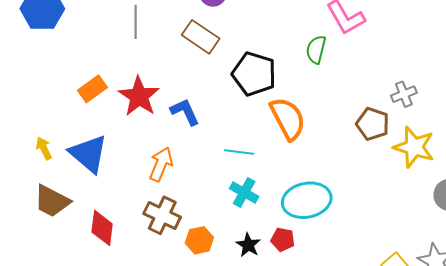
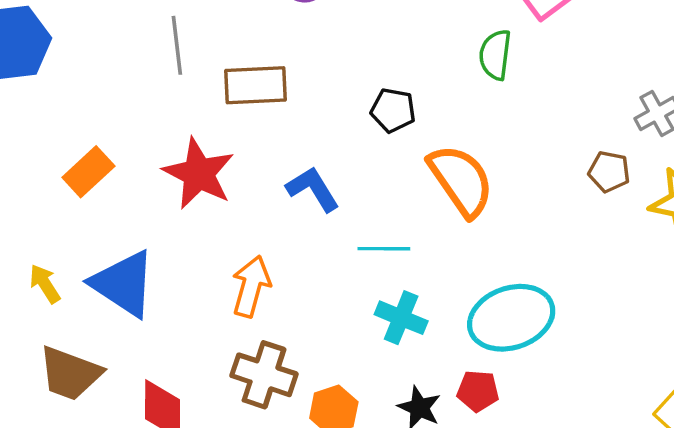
brown rectangle: (201, 37) -> (256, 85), moved, turned -30
black pentagon: (254, 74) -> (393, 110), size x0.6
orange rectangle: (92, 89) -> (88, 172), moved
blue L-shape: (185, 112) -> (313, 189), moved
brown pentagon: (373, 124) -> (609, 172), size x0.7

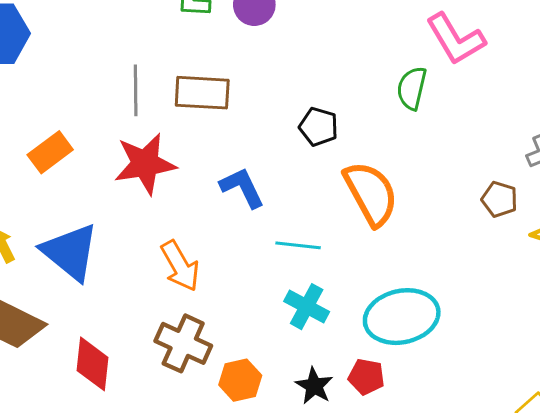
gray line: (177, 45) -> (136, 90), moved
red star: (199, 174) -> (145, 164), turned 30
orange arrow: (251, 286) -> (180, 266), turned 129

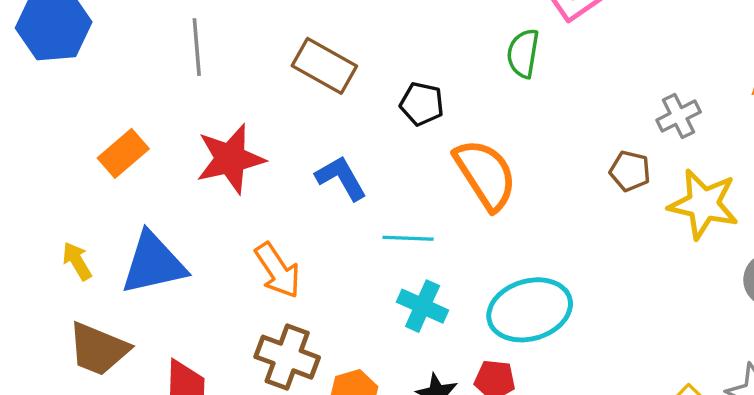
gray line: (136, 90) -> (197, 47), moved
brown rectangle: (202, 93) -> (324, 66), moved, turned 30
blue triangle: (70, 252) -> (153, 263), turned -48

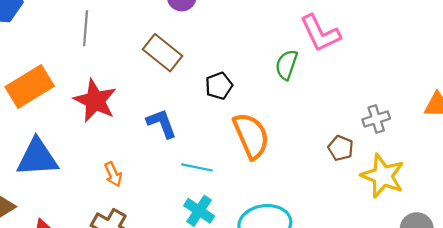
black pentagon: (422, 104) -> (219, 86), turned 30
orange rectangle: (123, 153) -> (30, 87), size x1.5
red star: (230, 159) -> (95, 101), turned 30
orange arrow: (278, 270) -> (113, 174), size x0.7

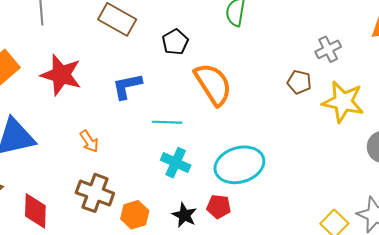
blue L-shape: (162, 123) -> (127, 86), turned -72

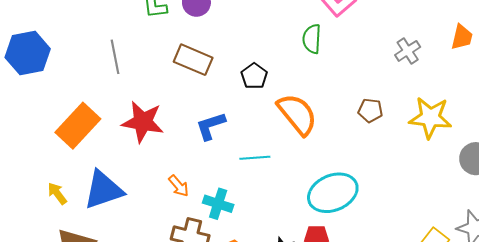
gray cross: (328, 49) -> (408, 51), moved
brown pentagon: (299, 82) -> (370, 110), moved
cyan cross: (176, 163) -> (218, 204), moved

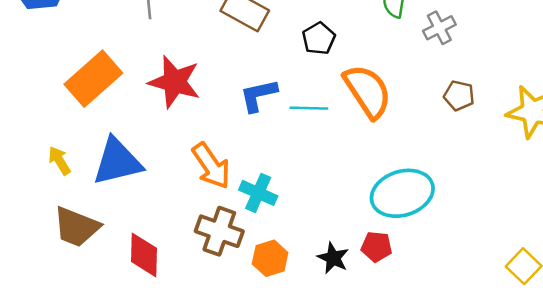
gray cross: (408, 51) -> (439, 28), moved
cyan line: (255, 158) -> (309, 108), moved
orange arrow: (179, 186) -> (211, 166), size x1.6

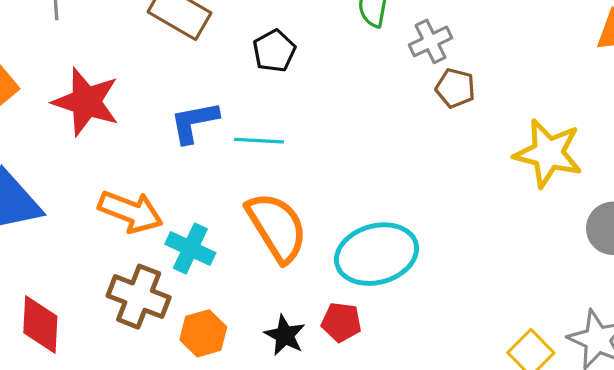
orange semicircle: (368, 91) -> (277, 227), moved
brown pentagon: (459, 95) -> (455, 88), moved
orange arrow: (211, 166) -> (131, 212), turned -36

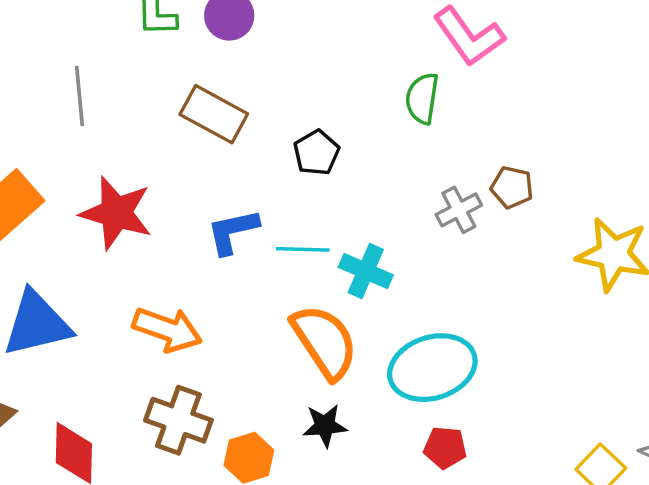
gray cross: (431, 41) -> (459, 210), moved
cyan cross: (190, 248) -> (366, 271), moved
red pentagon: (341, 322) -> (445, 448), moved
black star: (285, 335) -> (325, 426), moved, turned -30

